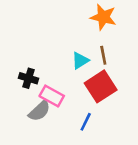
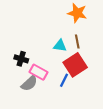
cyan triangle: (80, 61) -> (60, 46), turned 40
blue line: (86, 122) -> (64, 80), moved

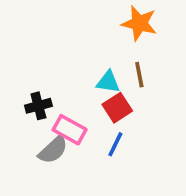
black cross: (21, 59) -> (38, 106), turned -32
red square: (75, 65) -> (117, 108), moved, size x0.7

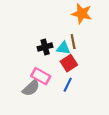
brown line: (139, 75) -> (73, 42), moved
black cross: (38, 106) -> (45, 47), moved

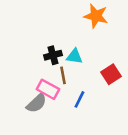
brown line: (73, 42) -> (63, 75), moved
red square: (69, 63) -> (111, 74), moved

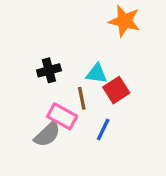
black cross: (53, 55) -> (49, 70), moved
red square: (111, 74) -> (116, 90), moved

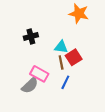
black cross: (49, 70) -> (31, 36), moved
brown line: (82, 98) -> (61, 63), moved

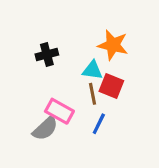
orange star: (79, 14) -> (113, 45), moved
red square: (74, 57) -> (111, 86), turned -35

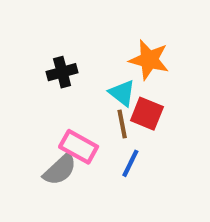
cyan triangle: (92, 70) -> (122, 93), turned 30

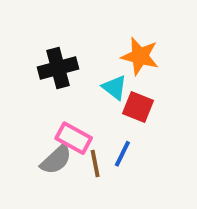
black cross: (62, 72) -> (58, 68), size x1.4
brown line: (122, 124) -> (95, 164), moved

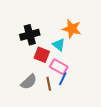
red square: (138, 107) -> (42, 55), moved
pink rectangle: (74, 138) -> (59, 67), moved

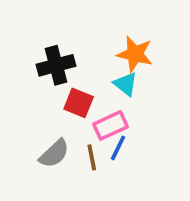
cyan triangle: (59, 45) -> (126, 84), moved
pink rectangle: (59, 67) -> (110, 125), turned -54

